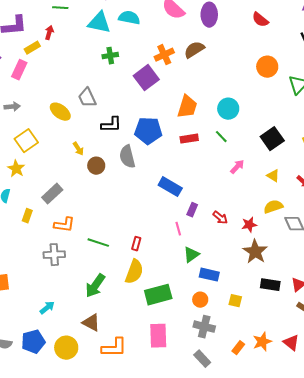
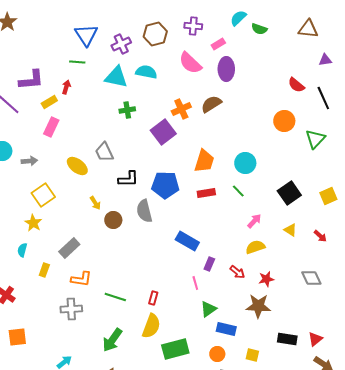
red semicircle: (260, 20) -> (296, 85), moved
pink rectangle: (19, 70) -> (51, 127), moved
yellow semicircle: (273, 207) -> (255, 247), moved
brown star: (255, 252) -> (258, 306), moved, turned -30

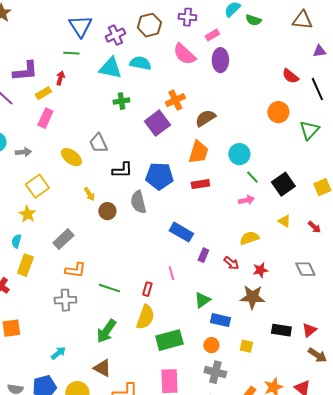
brown semicircle: (211, 104) -> (205, 118), moved
green line: (238, 191) -> (252, 177), moved
pink arrow: (254, 221) -> (246, 200), moved, turned 35
yellow rectangle: (44, 270) -> (25, 265), moved, size x1.5
pink line: (195, 283) -> (171, 273), moved

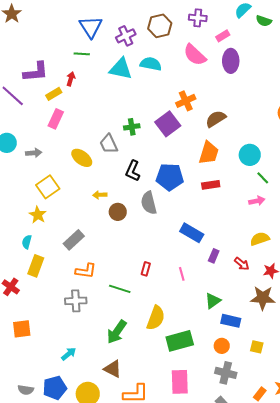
green cross: (121, 101) -> (132, 127), moved
black L-shape: (122, 170) -> (133, 171), turned 115
yellow arrow: (89, 194) -> (100, 195), turned 120
red rectangle: (147, 289) -> (146, 269), moved

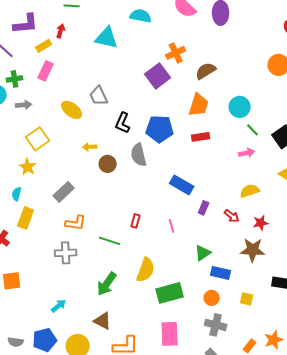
cyan triangle: (121, 69) -> (107, 38), moved
green cross: (132, 127) -> (15, 79), moved

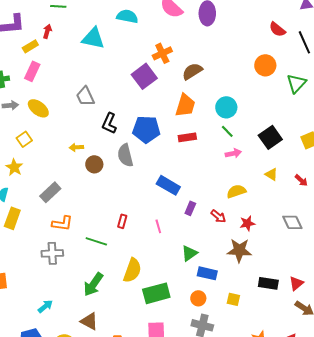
yellow ellipse: (72, 110) -> (38, 108), moved
green line: (253, 130) -> (227, 131), moved
yellow square: (38, 139) -> (24, 139), size x0.7

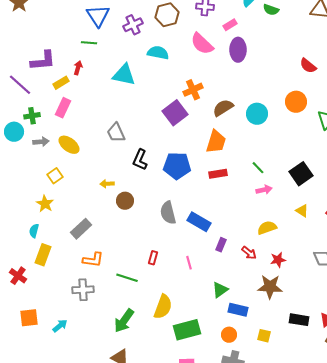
cyan circle: (226, 107) -> (257, 114), moved
gray semicircle: (125, 155) -> (168, 213), moved
cyan arrow: (45, 306) -> (60, 326), moved

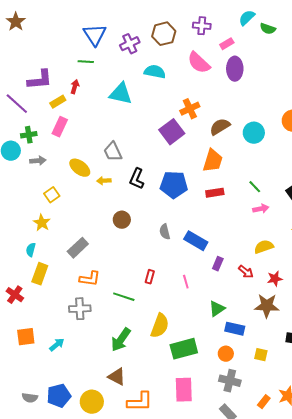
yellow ellipse: (69, 145) -> (80, 168), moved
yellow arrow: (107, 184) -> (104, 181), moved
gray semicircle: (168, 213) -> (165, 232), size x0.7

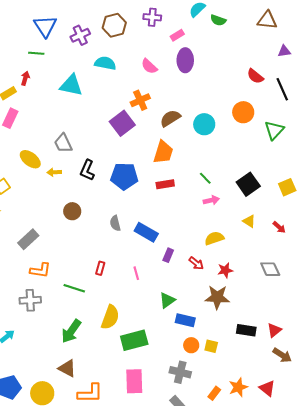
pink semicircle: (199, 63) -> (149, 66), moved, size x0.7
orange circle: (226, 354) -> (191, 345), moved

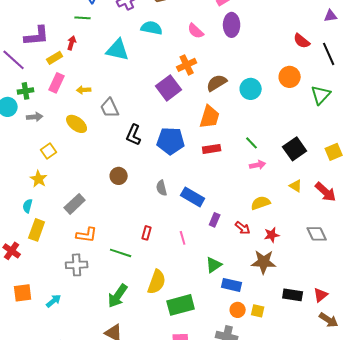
yellow arrow: (54, 172) -> (84, 90), moved
red arrow: (279, 227) -> (326, 192), size x1.6

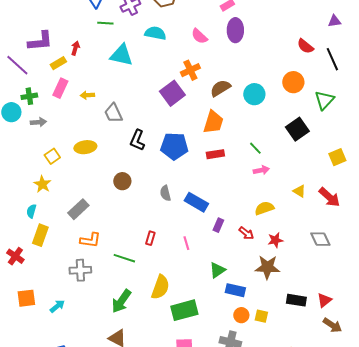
green line: (83, 18) -> (105, 23), moved
yellow ellipse: (77, 124) -> (85, 147), moved, turned -45
black square: (295, 149) -> (297, 129), moved

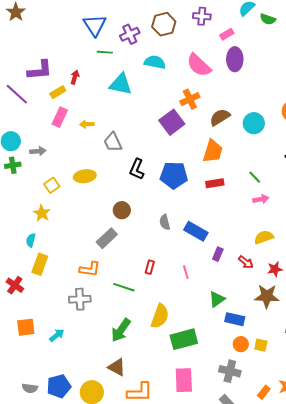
pink semicircle: (199, 36) -> (199, 65), size x1.5
green cross: (29, 96) -> (13, 165), moved
gray rectangle: (78, 209) -> (107, 238), moved

